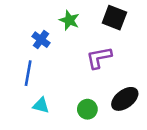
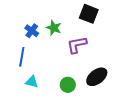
green star: (69, 20) -> (54, 28), moved

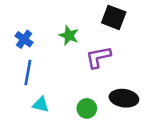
blue cross: (32, 31) -> (24, 39), moved
black ellipse: (97, 77) -> (124, 98), turned 45

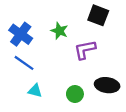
blue cross: (24, 39) -> (21, 34), size x1.5
blue line: (28, 73) -> (24, 63), turned -65

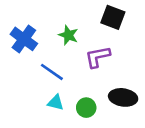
blue line: (24, 63) -> (52, 72), moved
cyan triangle: (35, 91) -> (56, 103), moved

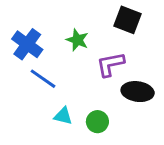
blue line: (52, 72) -> (43, 79), moved
black ellipse: (123, 97) -> (138, 92), moved

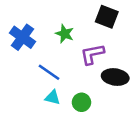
blue line: (43, 79) -> (49, 72), moved

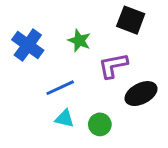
blue line: (49, 72) -> (60, 88), turned -60
black ellipse: (115, 77) -> (141, 94), turned -35

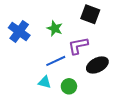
blue line: (60, 88) -> (56, 61), moved

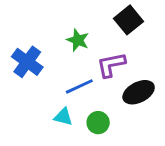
black square: (90, 14) -> (128, 20), turned 30
blue cross: (19, 31) -> (27, 62), moved

